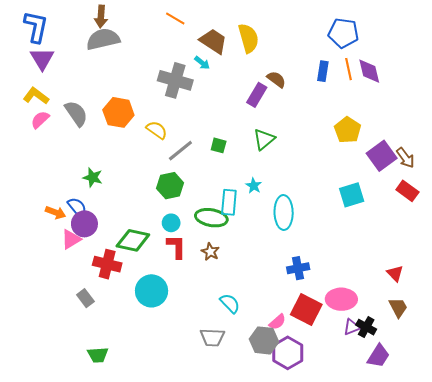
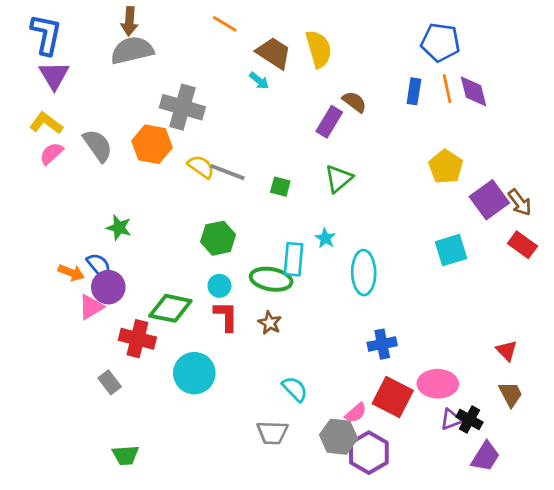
gray cross: (175, 80) -> (182, 107), moved
gray line: (180, 151) -> (227, 172), moved, turned 60

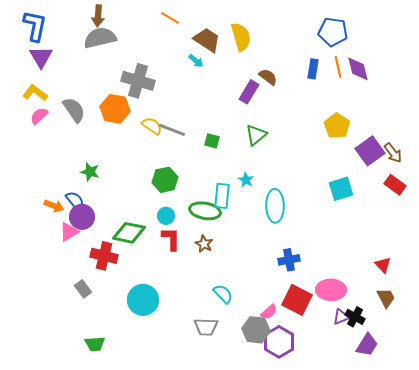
cyan circle: (194, 373) -> (143, 300), moved

